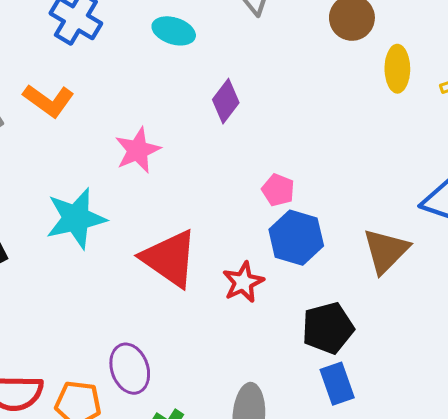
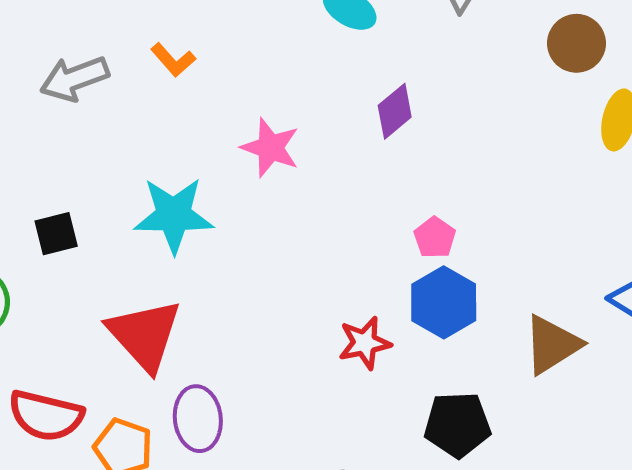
orange L-shape: (49, 101) -> (173, 60), size x0.7
pink star: (138, 150) -> (270, 148), turned 30
red triangle: (170, 258) -> (145, 335), moved

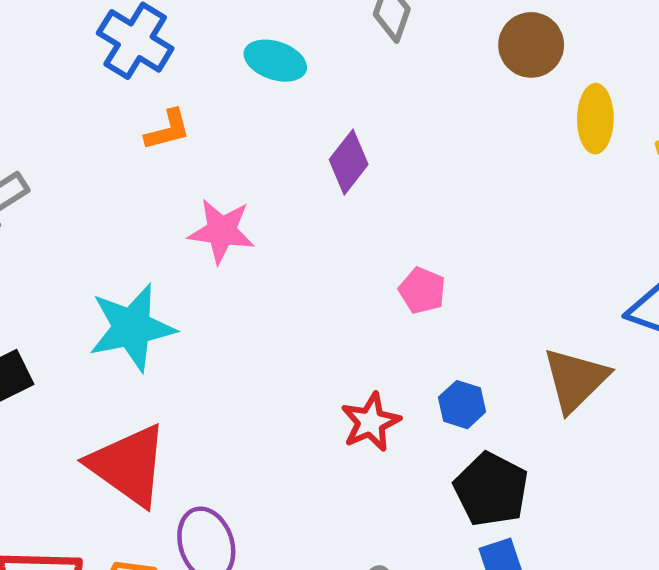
orange L-shape: (173, 60) -> (168, 130), moved, turned -51
blue hexagon: (444, 302) -> (462, 405), moved, size x0.6
black pentagon: (457, 425) -> (491, 489), turned -30

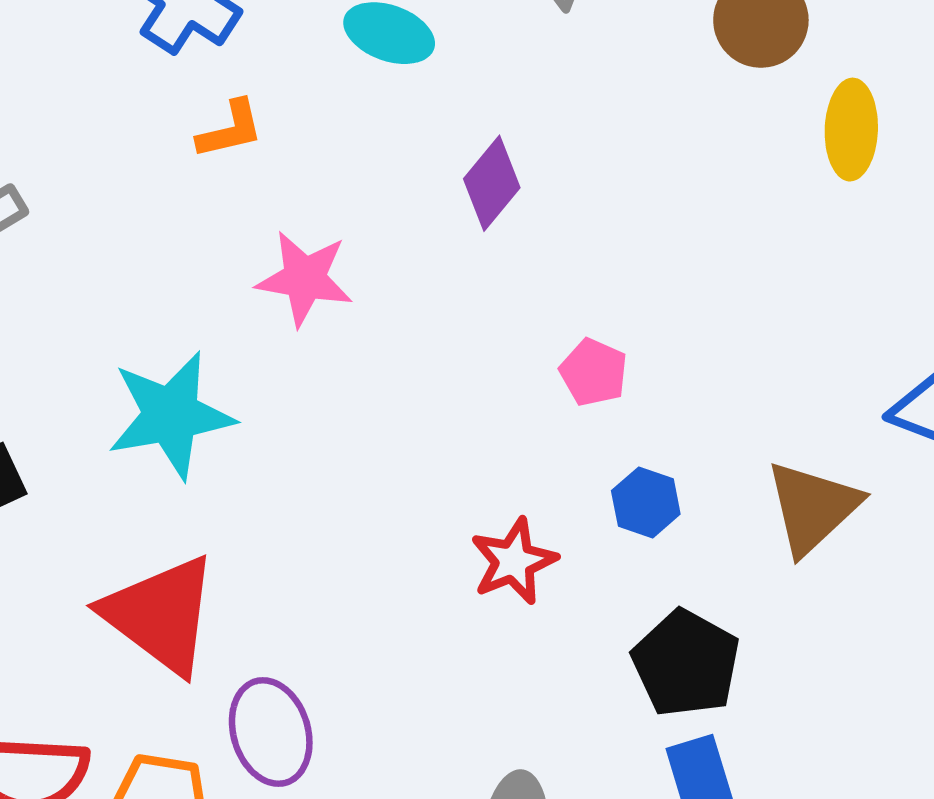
blue hexagon: (462, 405) -> (646, 502), moved

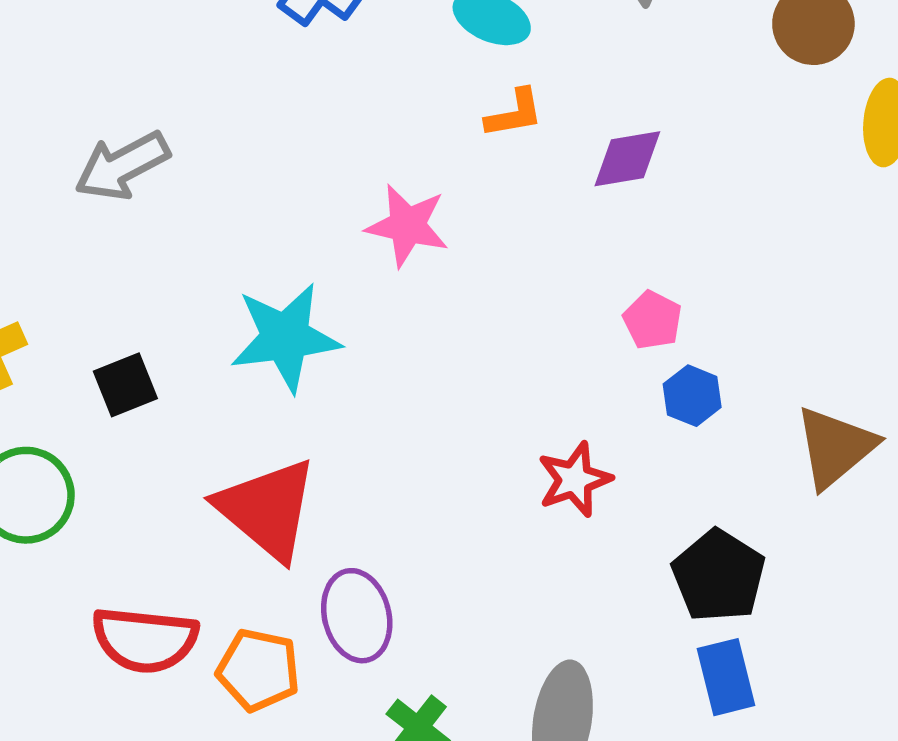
orange L-shape: (230, 130) -> (514, 113), moved
purple diamond: (492, 183) -> (627, 159), moved, turned 38
blue hexagon: (646, 502) -> (692, 396), moved

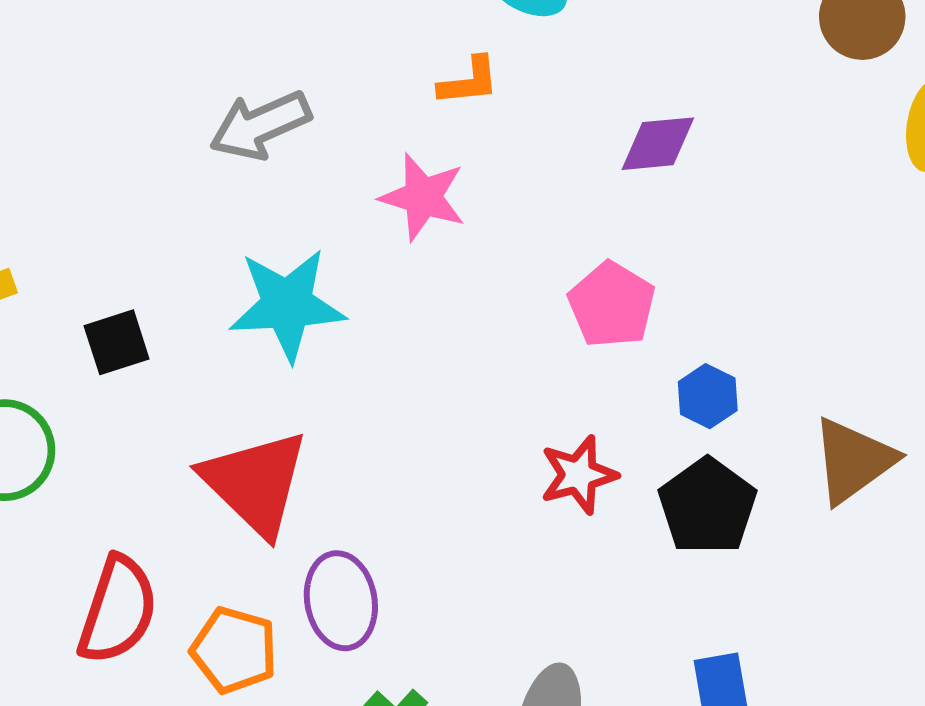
orange L-shape: (514, 113) -> (469, 81), moved
gray arrow: (122, 166) -> (260, 125), moved
pink pentagon: (652, 320) -> (612, 305), moved, size x1.4
black pentagon: (719, 576) -> (707, 506), moved
red semicircle: (145, 640) -> (118, 610), turned -82

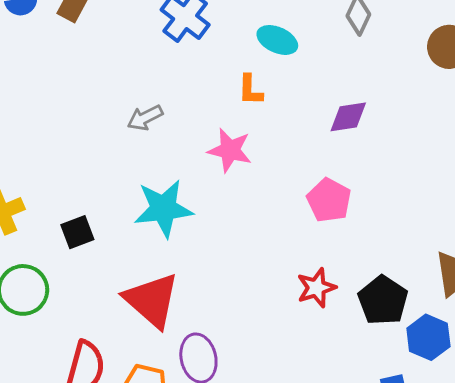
orange L-shape: (469, 81) -> (250, 90), turned 100
gray arrow: (260, 125) -> (145, 118), size x0.7
blue hexagon: (708, 396) -> (428, 337), moved, size x1.4

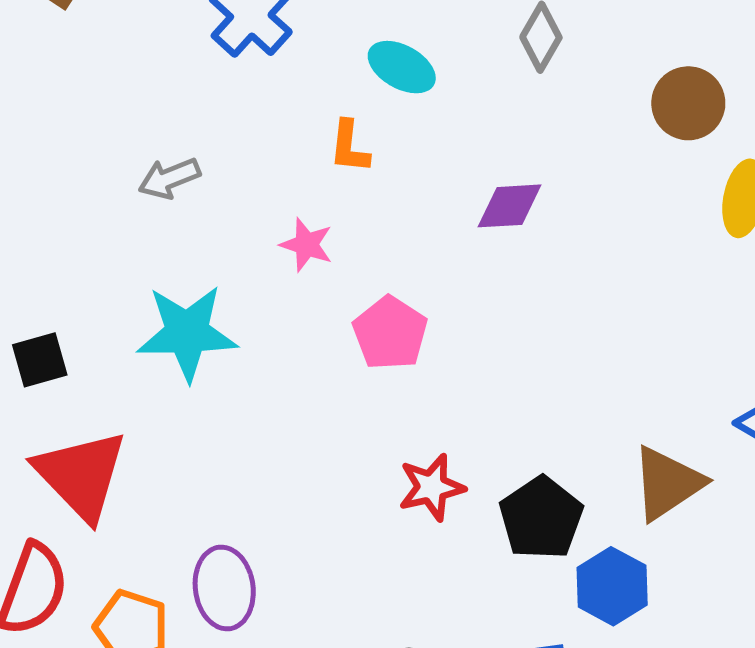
pink star: (230, 150) -> (307, 245), size x0.7
pink pentagon: (329, 200) -> (390, 333), moved
red triangle: (152, 300) -> (81, 475), moved

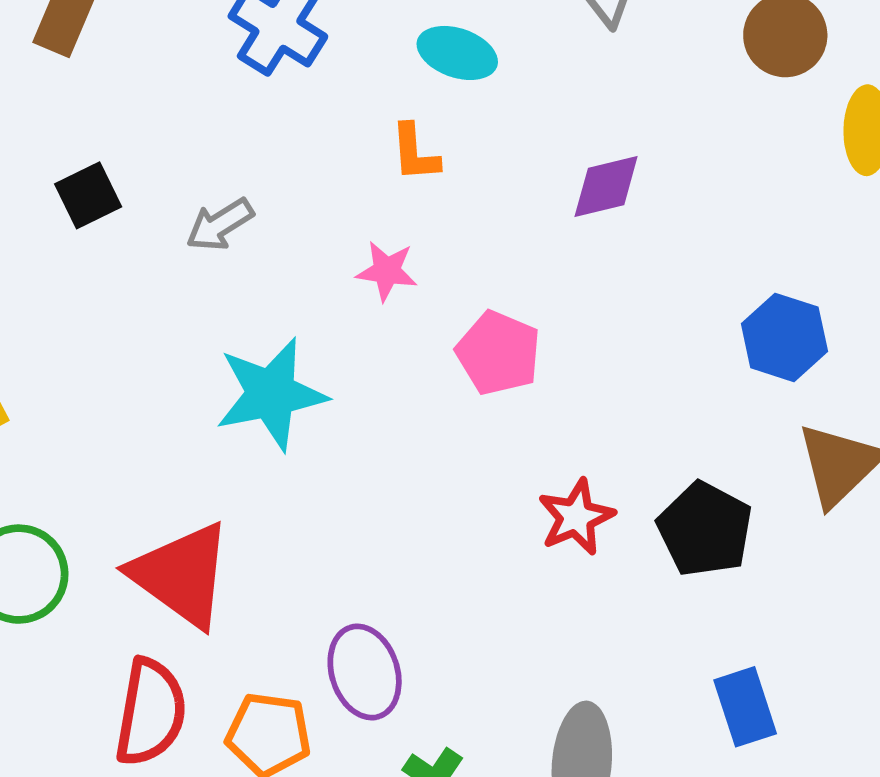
black square: (40, 360) -> (88, 195), moved
blue hexagon: (612, 586) -> (784, 337), moved

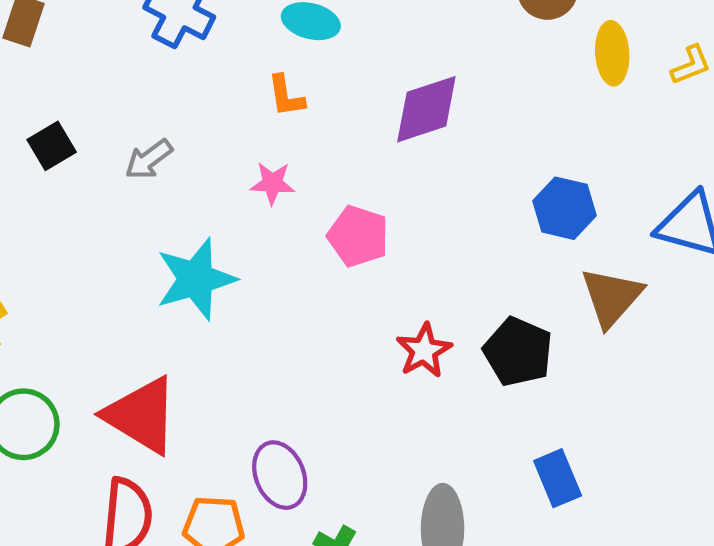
purple diamond: (606, 186) -> (426, 109), size x1.4

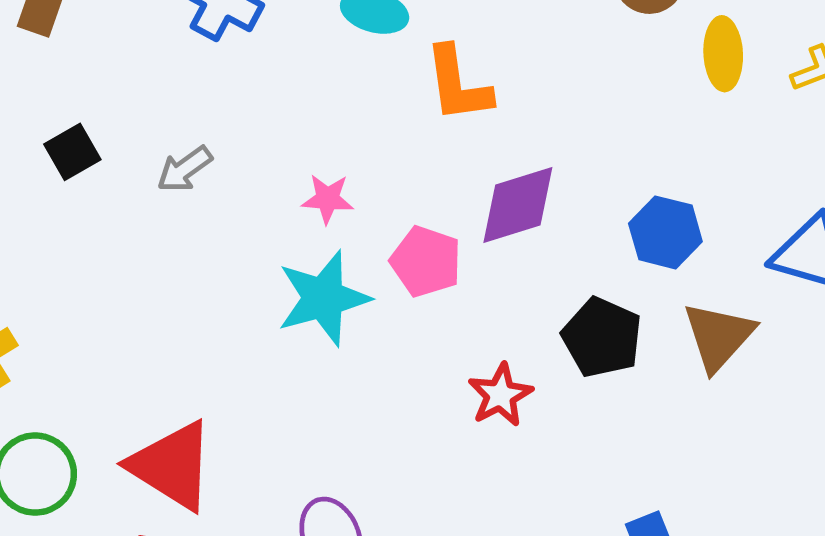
orange L-shape: (286, 96) -> (458, 84), moved, size x1.6
purple diamond: (426, 109) -> (518, 205), moved
cyan star: (196, 279) -> (323, 298), moved
black pentagon: (518, 352) -> (602, 337), moved

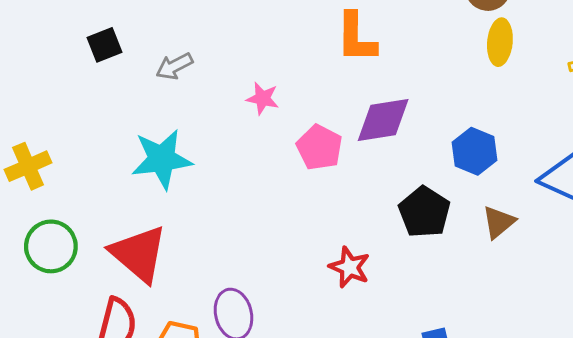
yellow ellipse: (723, 54) -> (500, 42), moved
cyan star: (323, 298) -> (162, 159), moved
brown triangle: (718, 336) -> (499, 222), size x0.7
red star: (500, 395) -> (350, 267), moved, turned -30

